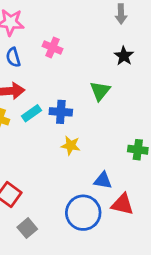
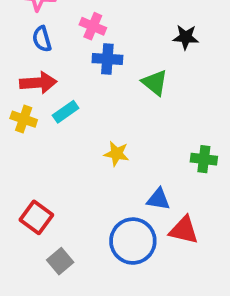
black star: (124, 56) -> (186, 37), turned -30
green triangle: (100, 91) -> (155, 83), turned -30
blue cross: (61, 112) -> (107, 59), moved

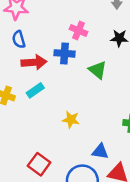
pink cross: (93, 26) -> (79, 31), moved
red arrow: (38, 83) -> (34, 62), moved
red square: (36, 217) -> (39, 164), moved

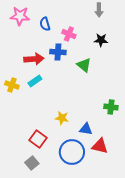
blue semicircle: (19, 39) -> (45, 24), moved
yellow star: (71, 120) -> (62, 118), moved

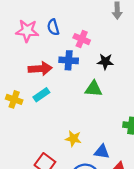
pink star: (20, 16) -> (27, 31), moved
black star: (101, 40) -> (105, 62), moved
green triangle: (84, 65) -> (94, 89), moved, turned -35

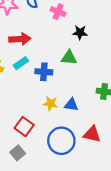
blue cross: (69, 60) -> (44, 72), moved
blue triangle: (102, 152) -> (71, 105), moved

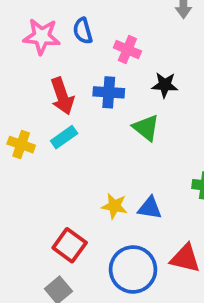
red arrow: (20, 39) -> (62, 96), turned 75
green triangle: (69, 58) -> (146, 128), turned 35
blue cross: (44, 72) -> (109, 92), moved

